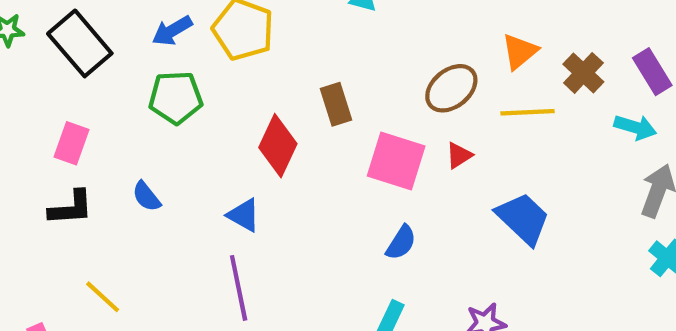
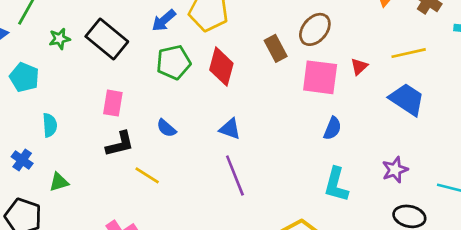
brown ellipse: (451, 88) -> (315, 29), moved
yellow line: (528, 112) -> (409, 53), moved
red diamond: (278, 146) -> (221, 67), moved
yellow line: (103, 297) -> (147, 175), moved

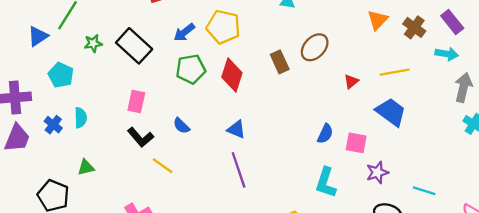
pink square: (320, 77) -> (356, 143), moved, size x0.7
black L-shape: (120, 144) -> (140, 137), turned 60
blue cross: (22, 160) -> (53, 125), moved

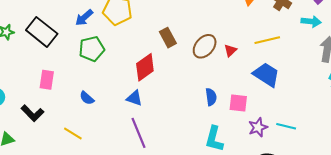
brown ellipse: (315, 47) -> (205, 46), moved
red diamond: (232, 75) -> (145, 67), moved, turned 40
blue semicircle: (325, 134) -> (211, 97), turned -30
black L-shape: (140, 137) -> (32, 113), moved
cyan line: (424, 191) -> (286, 126), moved

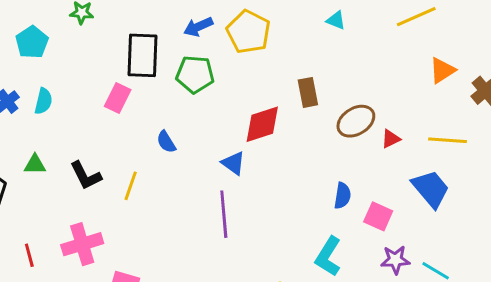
black rectangle: (42, 32) -> (142, 55), moved, turned 36
black L-shape: (32, 113) -> (86, 176), moved
yellow line: (73, 133) -> (131, 186), turned 60

